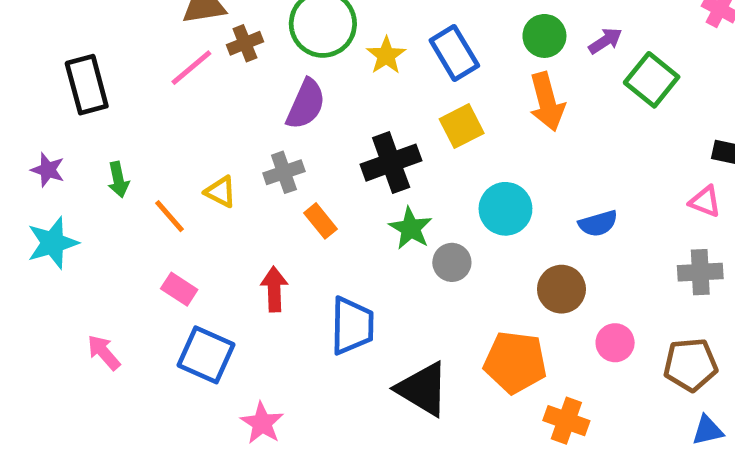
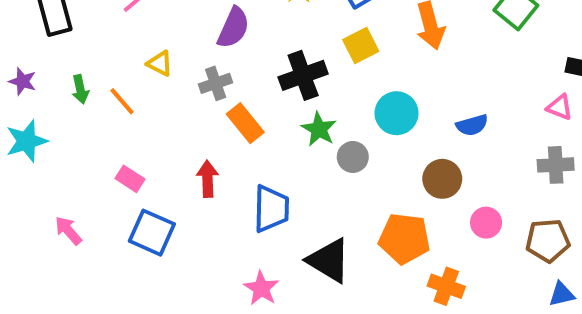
yellow triangle: (221, 192) -> (160, 63), moved
orange line: (169, 216) -> (122, 101), moved
orange rectangle: (320, 221) -> (245, 123), size x1.4
pink star: (262, 423) -> (261, 288), moved

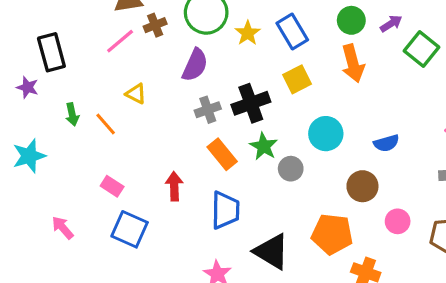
purple star: (23, 81) -> (28, 87), moved
gray cross: (216, 83) -> (208, 110), moved
orange rectangle: (245, 123) -> (222, 154), moved

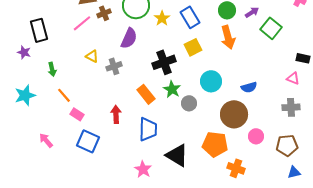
gray cross: (208, 110) -> (114, 66), moved
orange line: (106, 124) -> (64, 95), moved
brown circle: (362, 186) -> (234, 114), size x1.4

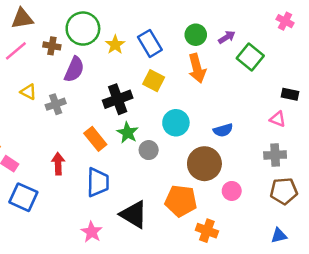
brown cross: (104, 13) -> (52, 46), moved, turned 32
yellow square: (193, 47) -> (154, 81), turned -36
brown pentagon: (287, 145) -> (284, 191), moved

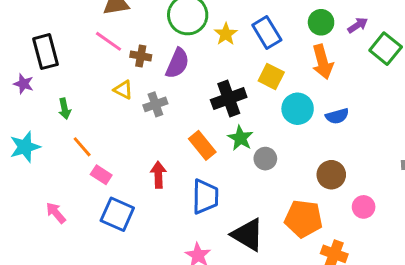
brown cross: (52, 46) -> (141, 56), moved
pink line: (16, 51) -> (109, 41), turned 75
cyan circle: (176, 123) -> (298, 109), moved
blue semicircle: (223, 130) -> (337, 116), moved
brown circle: (204, 164) -> (331, 175), size x0.7

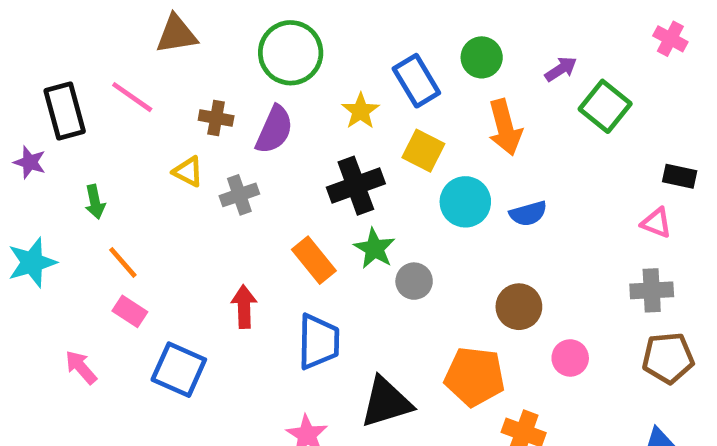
green circle: (321, 22) -> (482, 57), moved
yellow star: (226, 34) -> (361, 111), moved
pink line: (109, 41) -> (132, 97), moved
pink rectangle: (101, 175) -> (130, 311), moved
black triangle: (248, 235) -> (386, 402), turned -48

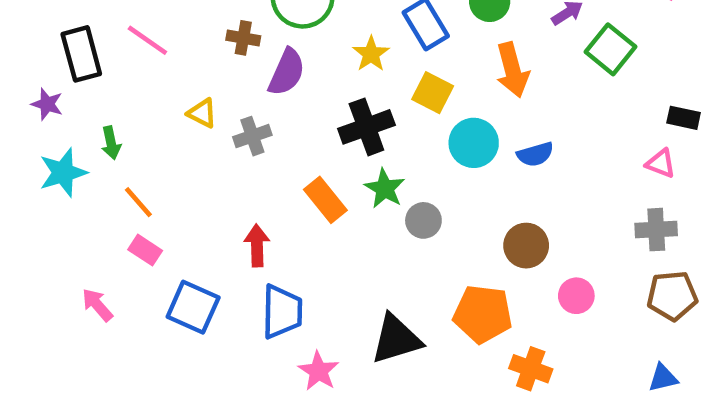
brown cross: (216, 118) -> (243, 38), moved
cyan star: (32, 262) -> (63, 173), moved
blue trapezoid: (319, 342) -> (282, 312), moved

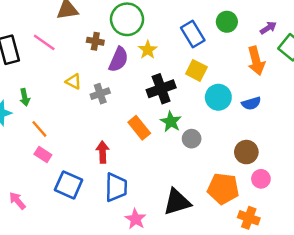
yellow star: (371, 54) -> (148, 50), moved
orange arrow: (512, 70) -> (256, 61), moved
pink circle: (576, 296) -> (261, 179), moved
pink arrow: (97, 305) -> (17, 201), moved

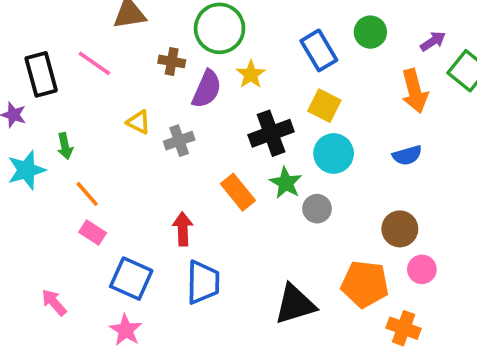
cyan circle: (218, 97) -> (334, 153), moved
pink star: (136, 219) -> (126, 330), moved

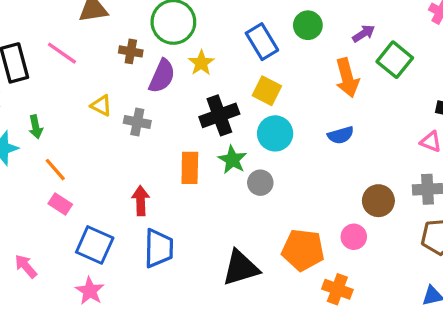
gray cross: (179, 141) -> (137, 122), turned 30
orange rectangle: (238, 192) -> (190, 168), turned 40
brown circle: (400, 229) -> (378, 201), moved

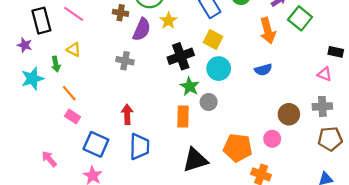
yellow triangle: (101, 106) -> (74, 50), moved
orange rectangle: (190, 168) -> (183, 116), moved

